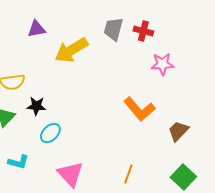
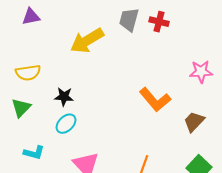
purple triangle: (36, 29) -> (31, 17), moved
pink star: (162, 64) -> (201, 72), moved
black star: (36, 106) -> (64, 97), moved

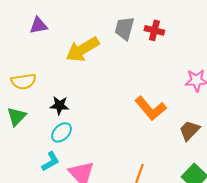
purple triangle: (31, 17) -> (38, 25), moved
cyan L-shape: (34, 153) -> (50, 161), moved, turned -45

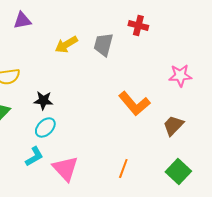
gray trapezoid: (124, 28) -> (103, 44), moved
yellow arrow: (82, 49) -> (66, 44), size x0.7

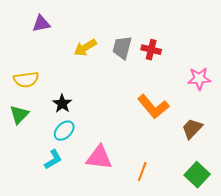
red cross: (138, 26) -> (151, 50), moved
black star: (43, 100) -> (62, 104), turned 30
pink triangle: (65, 168) -> (99, 158), moved, turned -40

